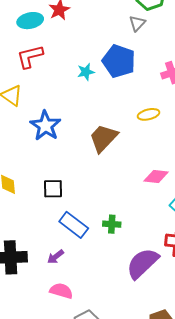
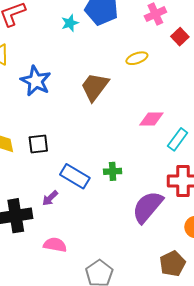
black square: (53, 189) -> (38, 144), moved
purple arrow: (56, 257) -> (50, 198), moved
pink semicircle: (61, 291) -> (55, 245), moved

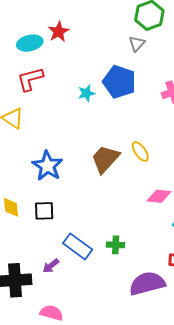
yellow ellipse: (137, 58) -> (140, 152), moved, turned 70
blue star: (36, 81) -> (47, 166), moved
purple semicircle: (147, 207) -> (147, 283), turned 30

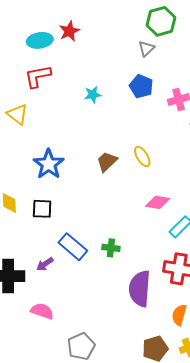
blue pentagon: (119, 82) -> (141, 86), moved, size x0.7
brown trapezoid: (105, 159) -> (107, 161), size x0.7
purple semicircle: (147, 283) -> (140, 289), turned -75

